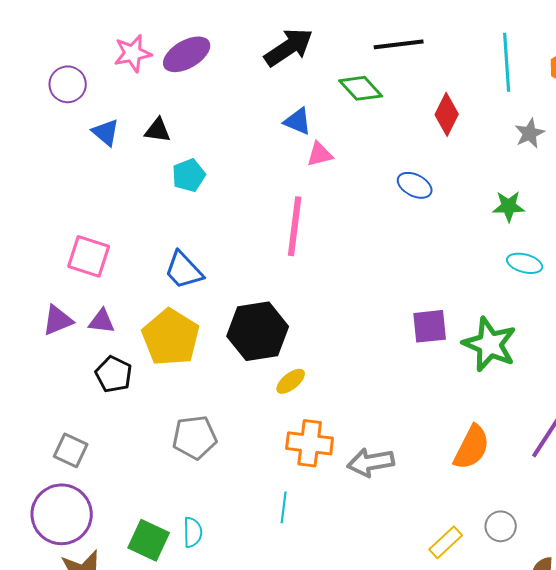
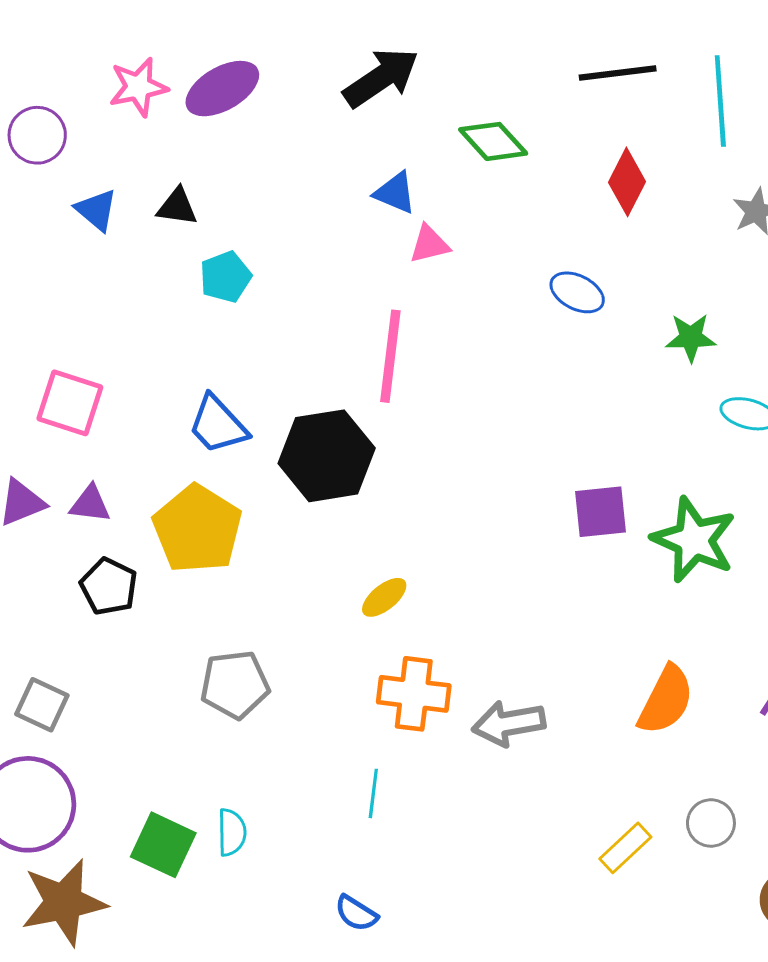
black line: (399, 44) -> (618, 73), moved
green star: (509, 206) -> (691, 338), moved
black hexagon: (258, 331) -> (327, 456), moved

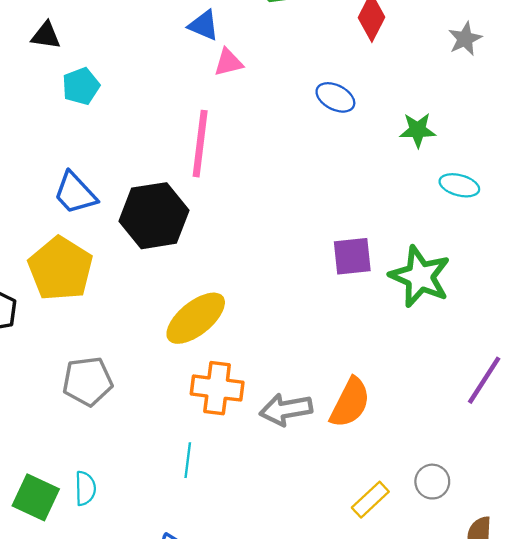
yellow ellipse: (384, 597) -> (196, 318), size x1.8
orange semicircle: (666, 700) -> (350, 403), moved

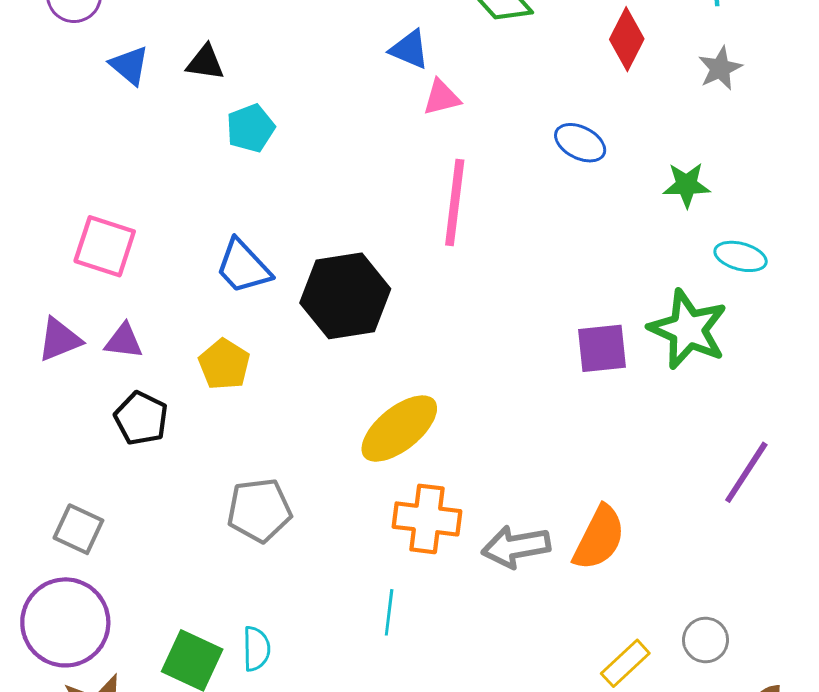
gray star: (465, 39) -> (720, 68), moved
pink line: (200, 144) -> (455, 202), moved
yellow pentagon: (60, 269) -> (224, 364), size x0.6
green star: (420, 277) -> (688, 329), moved
purple line: (484, 380) -> (746, 472), moved

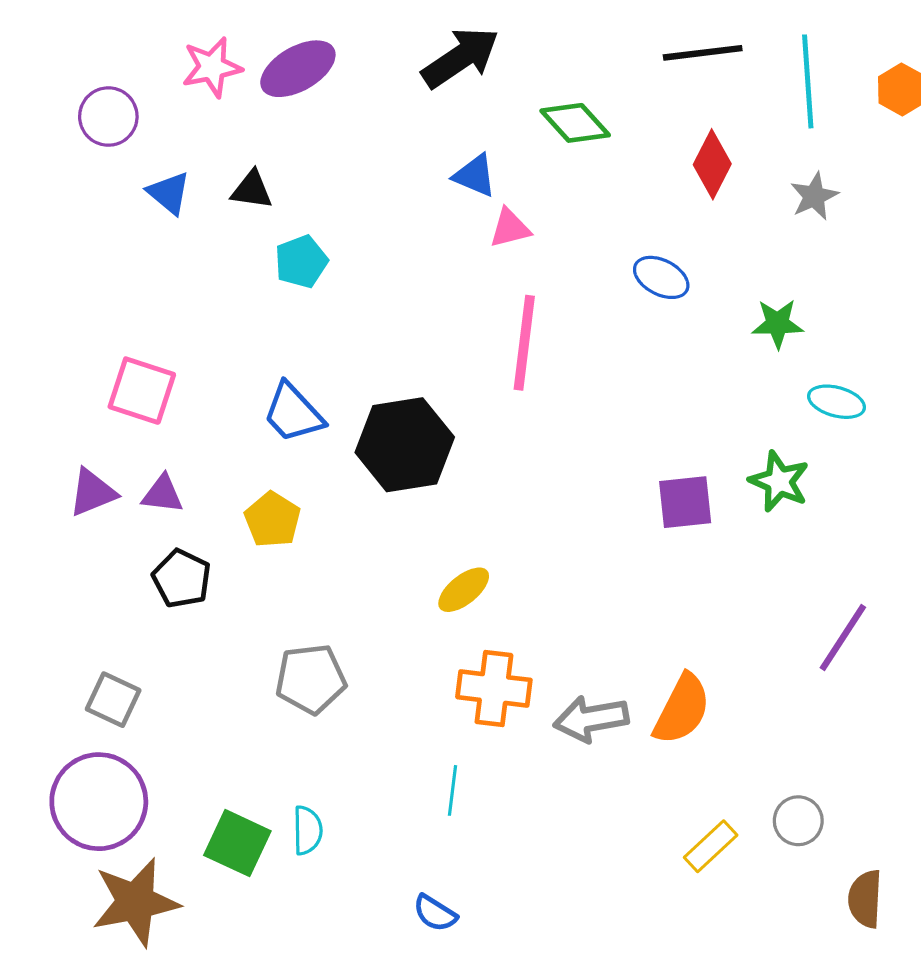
green star: (688, 329) -> (779, 481), size x0.7
yellow ellipse: (399, 429) -> (464, 590), size x0.6

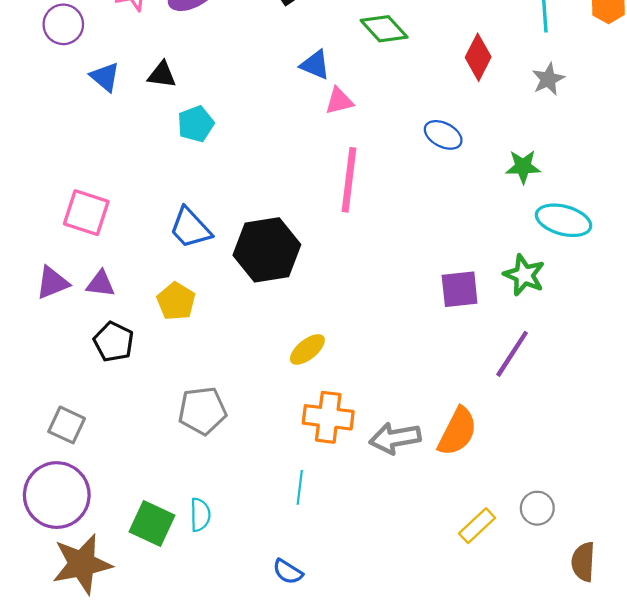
cyan ellipse: (836, 402) -> (564, 220), size x1.4
purple line: (843, 638) -> (512, 354), moved

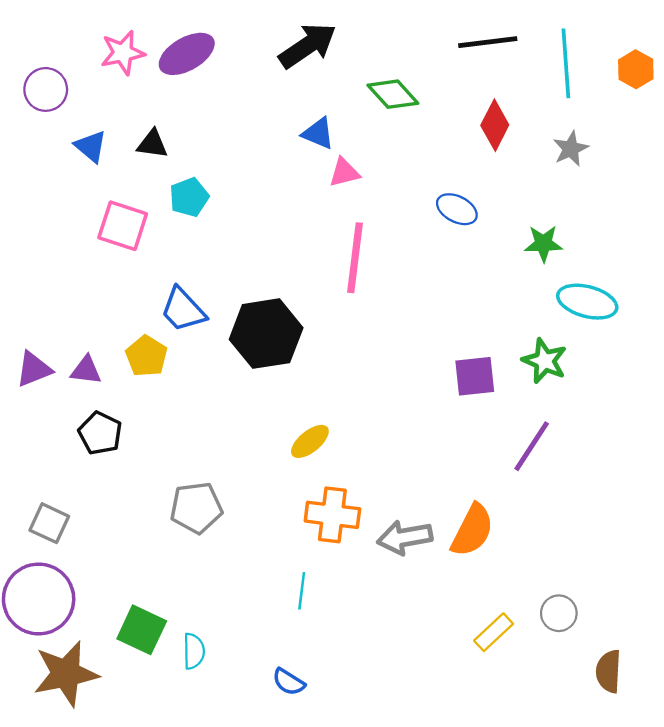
pink square: (86, 213) -> (123, 226), moved
yellow pentagon: (176, 301) -> (146, 356), moved
cyan semicircle: (200, 515) -> (194, 651), moved

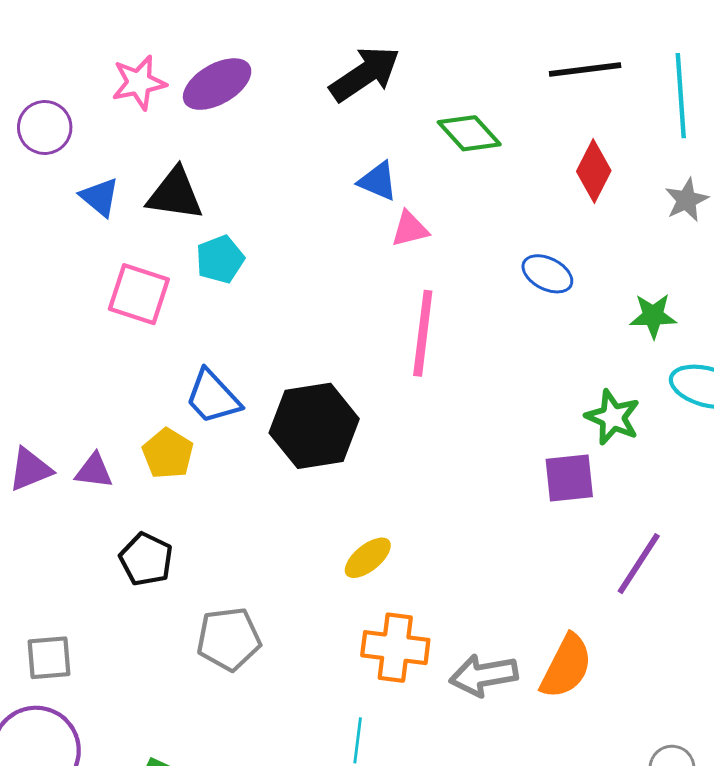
black triangle: (152, 144) -> (175, 194), size x1.5
green star: (545, 361) -> (613, 417), moved
black pentagon: (100, 433) -> (146, 559), moved
gray square: (49, 523) -> (49, 658), turned -30

